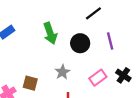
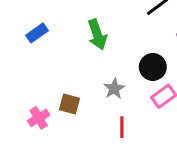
black circle: (80, 43) -> (153, 67), moved

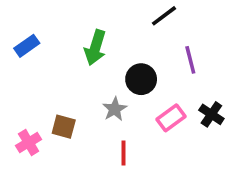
green arrow: (97, 35) -> (95, 48), turned 36
black circle: (153, 67) -> (141, 79), moved

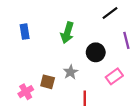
blue rectangle: (27, 46) -> (25, 32), turned -64
gray star: (115, 109) -> (71, 72), moved

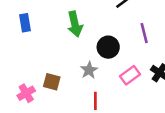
green arrow: (67, 33) -> (75, 24), turned -30
gray star: (71, 72) -> (89, 70), moved

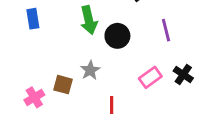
black circle: (108, 47) -> (117, 36), moved
gray star: (89, 70) -> (90, 70), moved

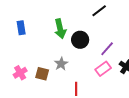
purple line: (166, 30) -> (107, 49), moved, turned 56
pink cross: (34, 97) -> (20, 73), moved

